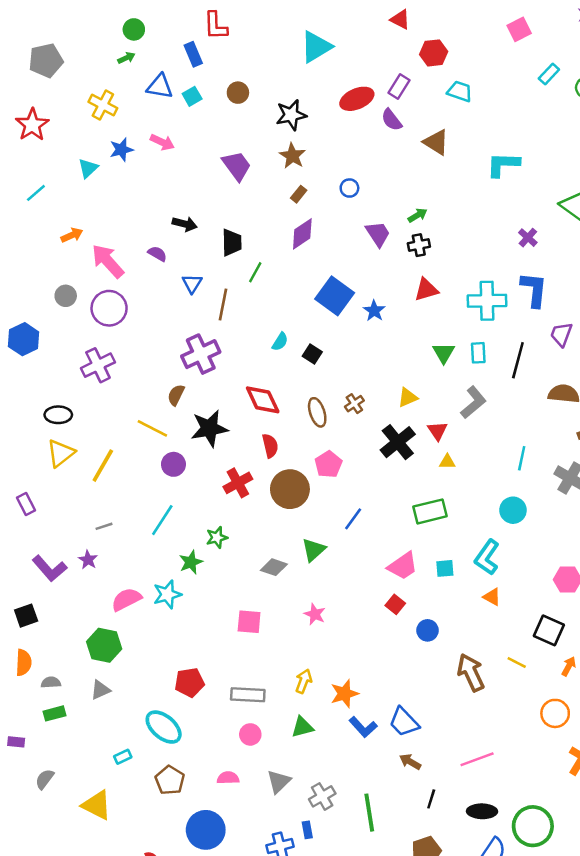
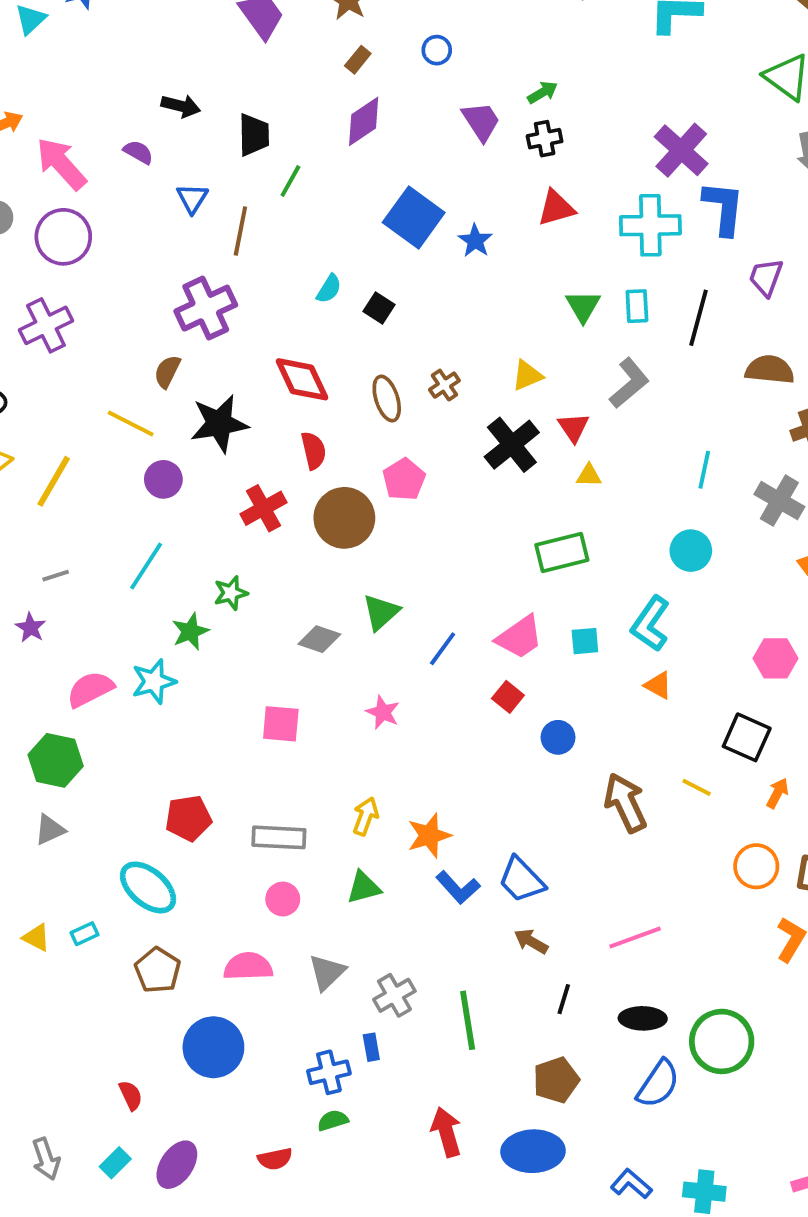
purple cross: (528, 238) -> (681, 150), moved, size x1.8
blue line: (353, 519) -> (443, 649), moved
pink semicircle: (228, 778) -> (248, 966), size x1.4
yellow triangle: (97, 805) -> (36, 938), moved, size x0.6

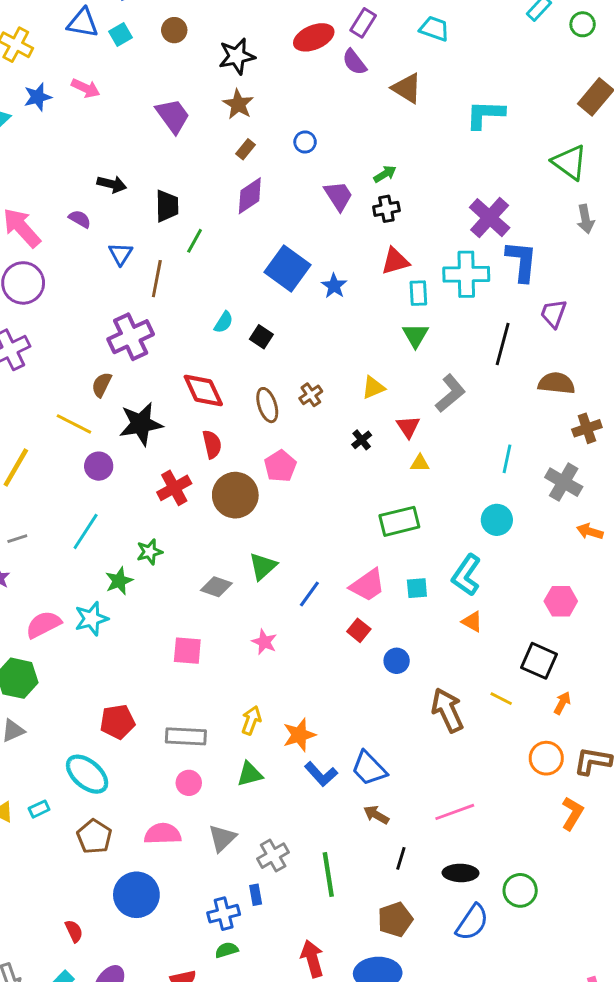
cyan rectangle: (637, 306) -> (418, 293), moved
black cross: (512, 445) -> (362, 440), size x0.5
green circle: (722, 1041) -> (520, 890), size x0.7

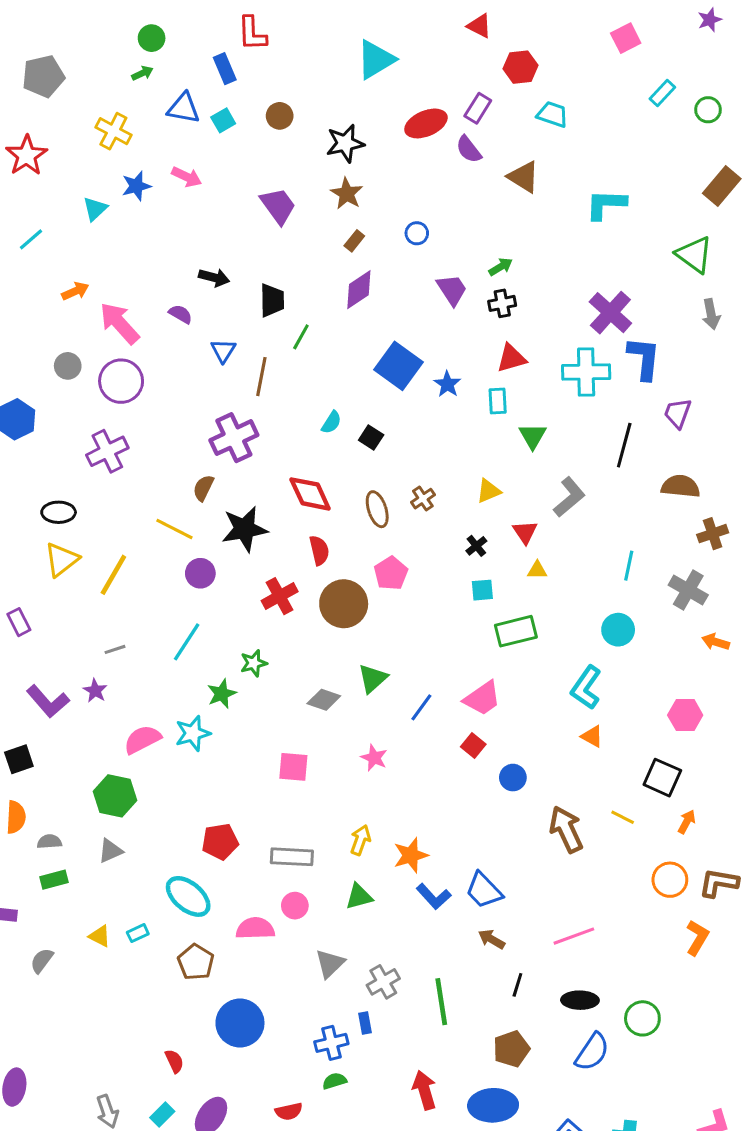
cyan rectangle: (418, 293) -> (498, 401), moved
cyan square: (417, 588) -> (482, 590), moved
pink semicircle: (163, 834) -> (255, 928), moved

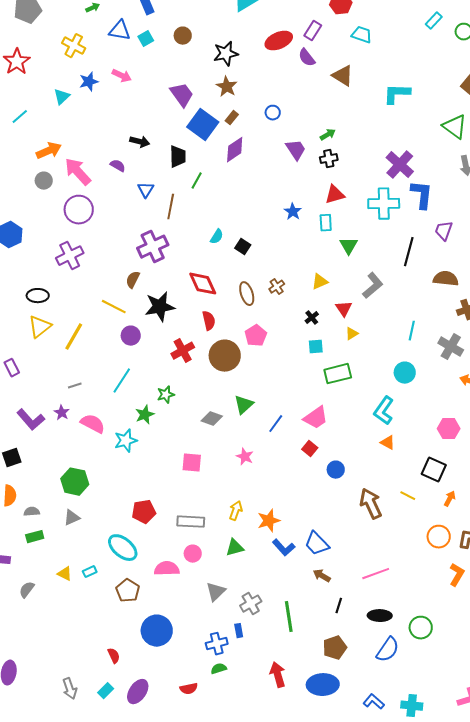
orange arrow: (75, 291) -> (49, 151), size x1.4
gray circle: (68, 366) -> (44, 181), moved
blue square: (399, 366) -> (203, 125), moved
yellow triangle: (537, 570) -> (352, 334), turned -32
pink semicircle: (142, 739) -> (93, 424), moved, turned 55

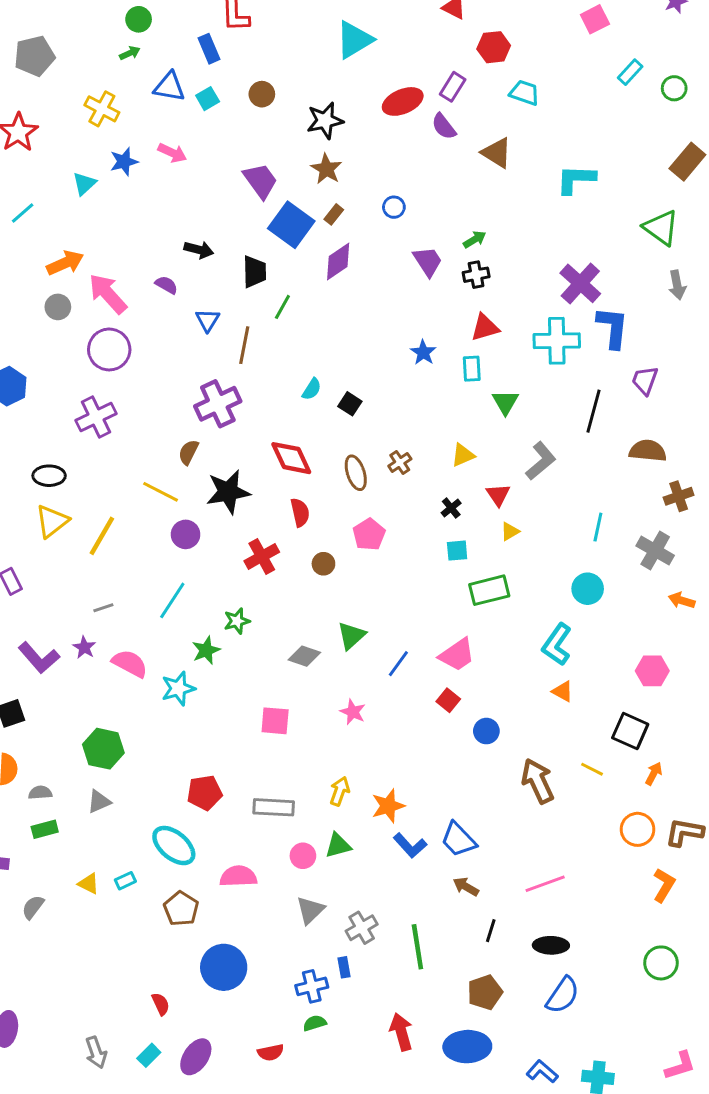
brown circle: (225, 356) -> (323, 564), size x0.5
pink circle: (193, 554) -> (303, 856), moved
green circle: (421, 628) -> (661, 963), moved

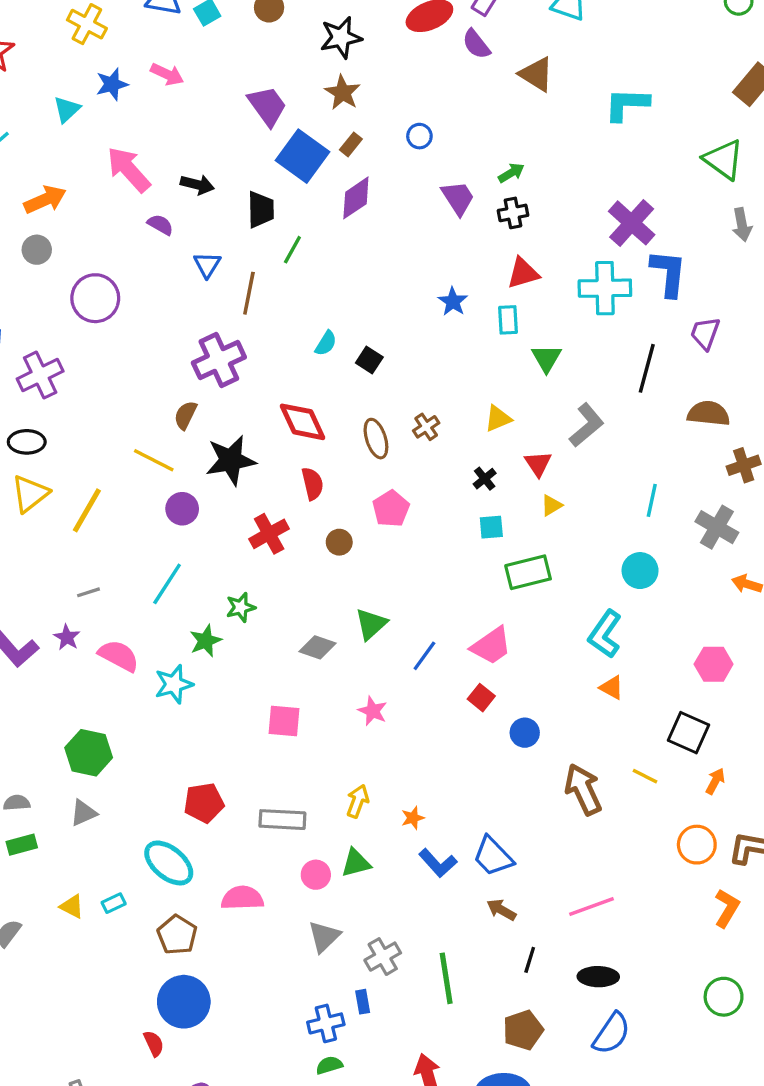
pink arrow: (108, 294) -> (129, 169), moved
purple cross: (96, 417) -> (40, 375), moved
orange star: (388, 806) -> (413, 818), size x0.6
blue circle: (224, 967) -> (184, 1002), moved

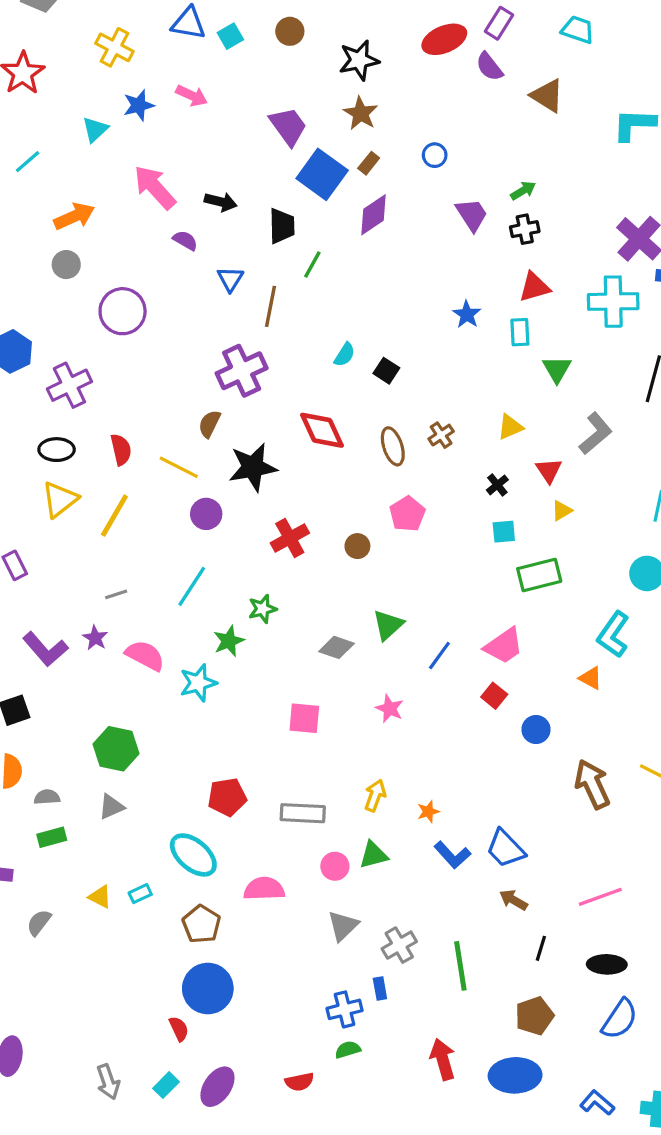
red semicircle: (312, 484) -> (121, 450), moved
orange triangle: (612, 688) -> (591, 678), moved

